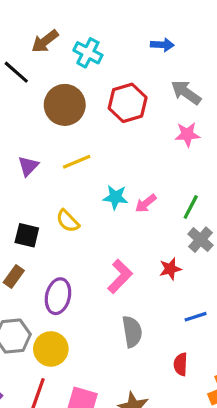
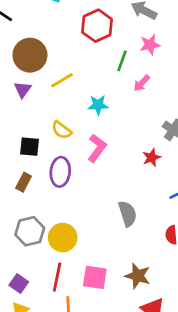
brown circle: (65, 105) -> (30, 55), moved
pink arrow: (146, 203) -> (142, 83), moved
green line: (191, 207) -> (122, 61), moved
pink L-shape: (120, 276) -> (97, 148), moved
purple ellipse: (58, 296) -> (60, 172), moved

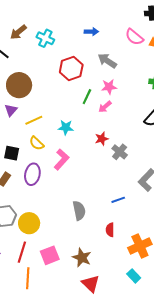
yellow line: (62, 80) -> (34, 120), moved
pink arrow: (142, 83) -> (105, 107), moved
red star: (152, 158) -> (102, 139), moved
pink square: (95, 277) -> (50, 255), turned -36

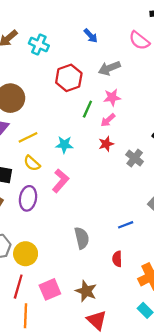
blue arrow: (91, 32) -> (91, 36), turned 48
gray arrow: (107, 61) -> (109, 68), turned -54
red star: (102, 139) -> (106, 144), moved
gray cross: (120, 152) -> (135, 158), moved

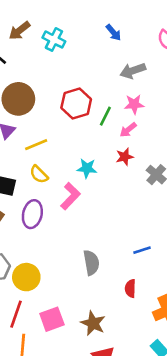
red hexagon: (69, 78) -> (76, 103), moved
cyan star: (64, 145) -> (87, 168), moved

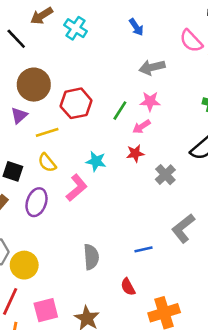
red hexagon: (76, 103) -> (76, 103), moved
red semicircle: (130, 288) -> (128, 287), turned -36

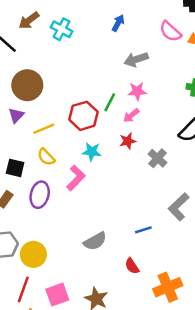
blue arrow: (136, 27) -> (118, 23), turned -112
red hexagon: (76, 103) -> (83, 116), moved
gray semicircle: (91, 257) -> (95, 241), turned 70

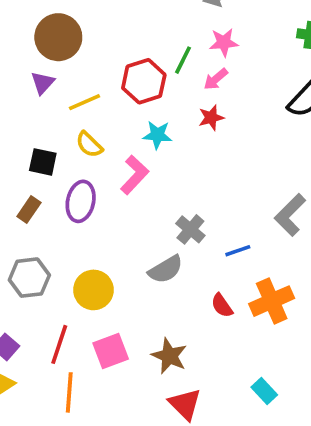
gray cross: (158, 158) -> (190, 229), moved
yellow circle: (33, 254) -> (93, 290), moved
orange cross: (168, 287) -> (272, 301), moved

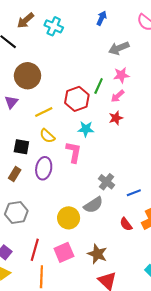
purple triangle: (43, 83) -> (11, 102), moved
pink L-shape: (135, 175) -> (74, 152), turned -30
yellow circle: (93, 290) -> (69, 218), moved

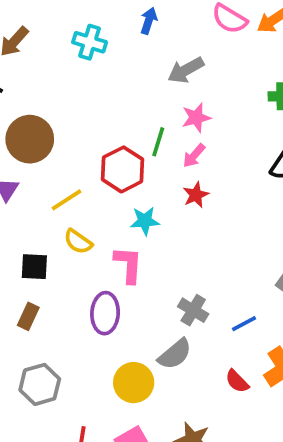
cyan cross: (54, 26) -> (90, 42), moved
purple ellipse: (44, 168) -> (105, 313), moved

